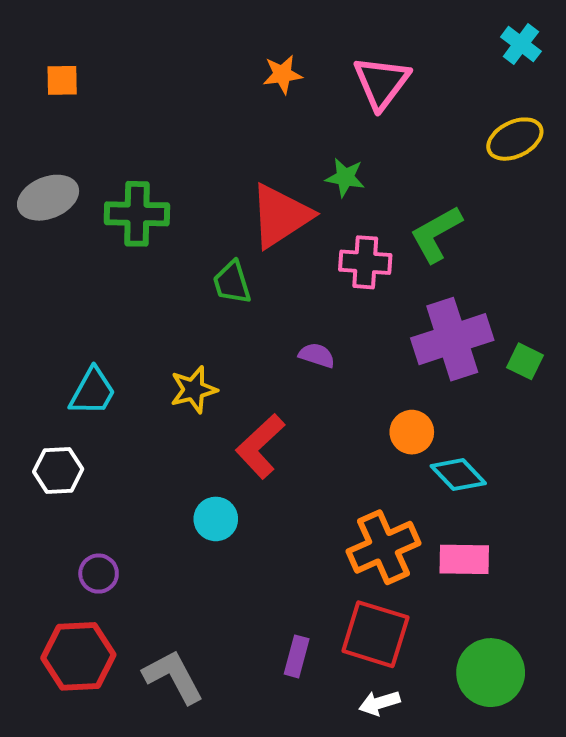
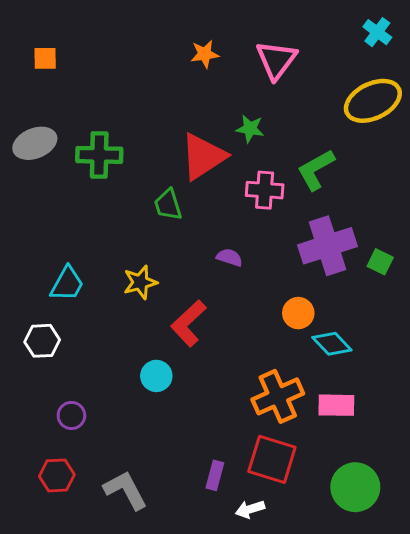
yellow ellipse: (515, 139) -> (373, 101), size x1.4
red hexagon: (78, 656) -> (57, 475), size x0.7
white arrow: (379, 703) -> (250, 509), moved

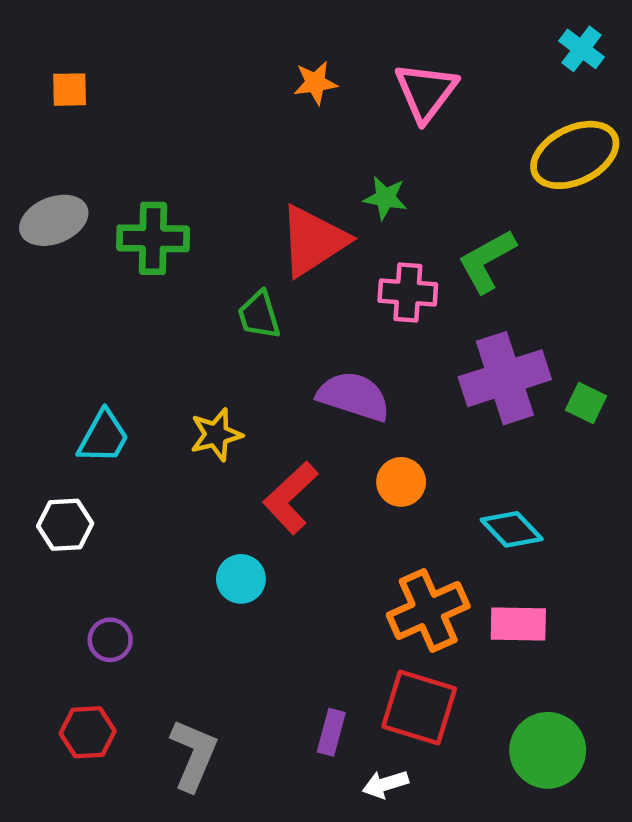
purple semicircle: (229, 257) -> (354, 396), size x1.8
orange circle: (298, 313) -> (401, 482), moved
gray L-shape: (126, 490) -> (194, 755), turned 51

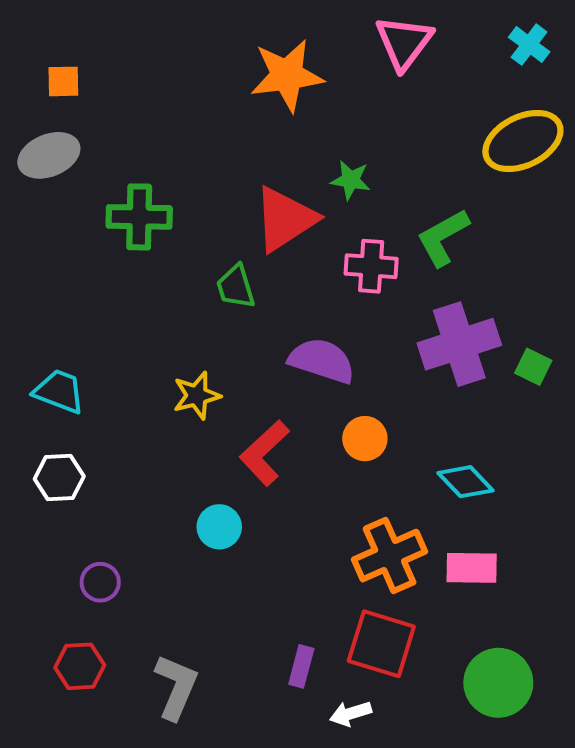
orange star: (315, 83) -> (287, 75), size x1.8
pink triangle: (426, 92) -> (404, 43), moved
gray ellipse: (54, 220) -> (49, 155), moved
cyan trapezoid: (103, 437) -> (59, 391), moved, turned -98

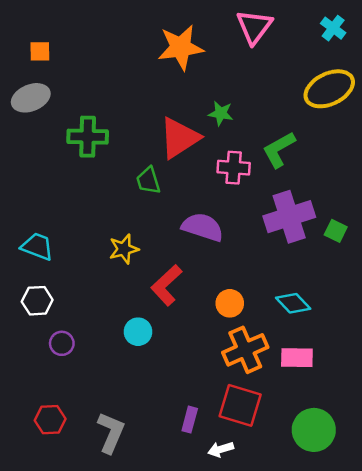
orange circle: (365, 439) -> (230, 303), moved
purple circle: (100, 582) -> (62, 343), moved

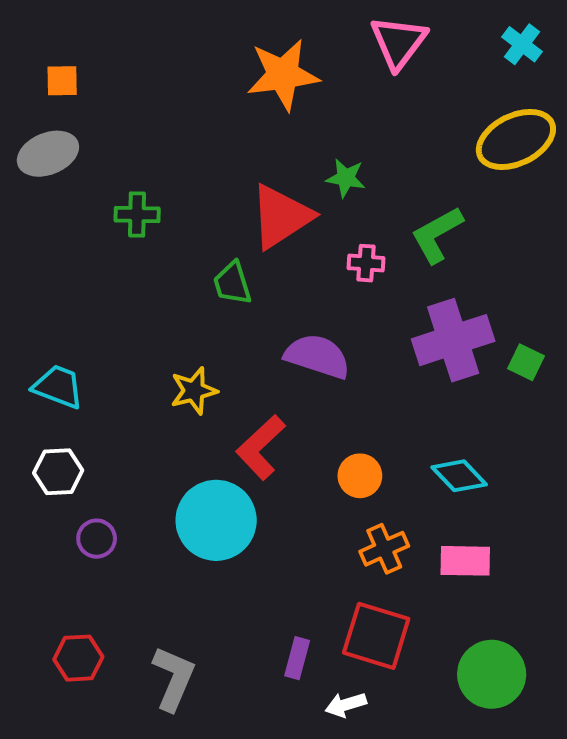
green cross: (88, 137) -> (137, 214), size x0.7
pink cross: (234, 168) -> (366, 263), size x0.7
cyan circle: (138, 332) -> (216, 520), size x1.8
orange cross: (245, 350) -> (384, 549), size x0.7

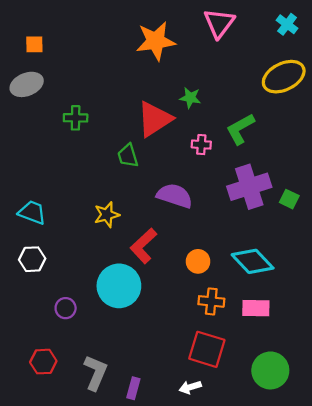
cyan diamond: (459, 476) -> (253, 261), size x1.4
purple circle: (97, 539) -> (66, 308), moved
orange cross: (384, 549) -> (211, 301), turned 30
purple rectangle: (297, 658) -> (133, 388), moved

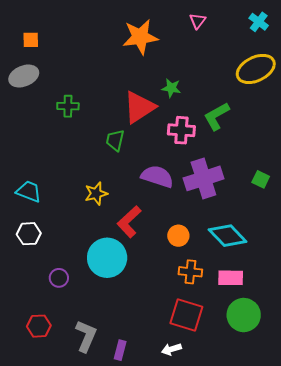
pink triangle: (219, 23) -> (197, 21), size x0.6
pink cross: (201, 145) -> (181, 130), size x1.5
green trapezoid: (128, 156) -> (115, 140), turned 30
purple cross: (249, 187) -> (203, 178), moved
green circle: (270, 370) -> (244, 315), moved

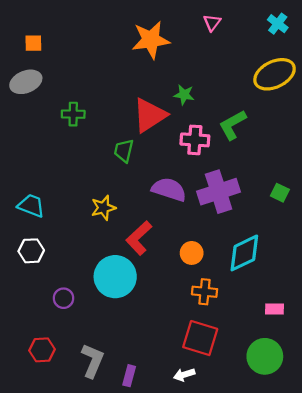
cyan diamond: (228, 236) -> (244, 253), turned -72
pink rectangle: (231, 278) -> (275, 309), moved, size x0.7
green circle: (244, 315) -> (265, 356), moved

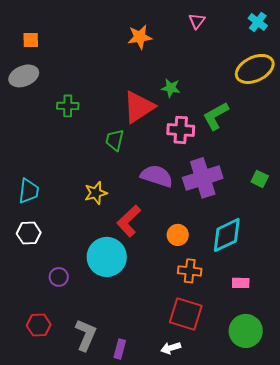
orange star: (151, 40) -> (140, 37), size x0.7
cyan trapezoid: (31, 206) -> (29, 191), turned 76
pink rectangle: (275, 309) -> (241, 283), moved

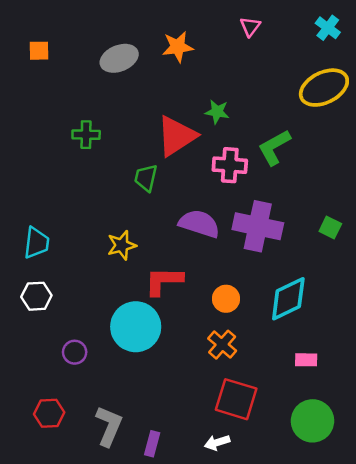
gray ellipse: (24, 76) -> (119, 58), moved
purple cross: (203, 178) -> (258, 226), turned 30
red L-shape: (129, 221) -> (164, 281), turned 44
orange cross: (190, 271) -> (222, 345), moved, turned 35

